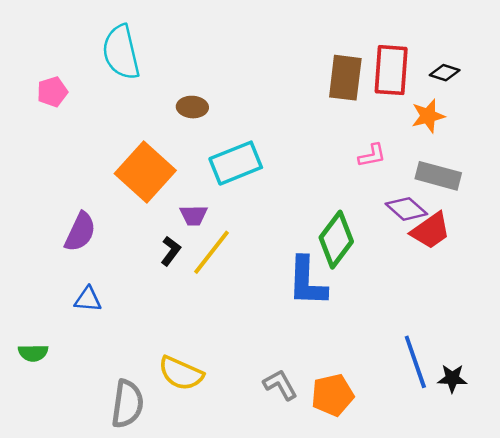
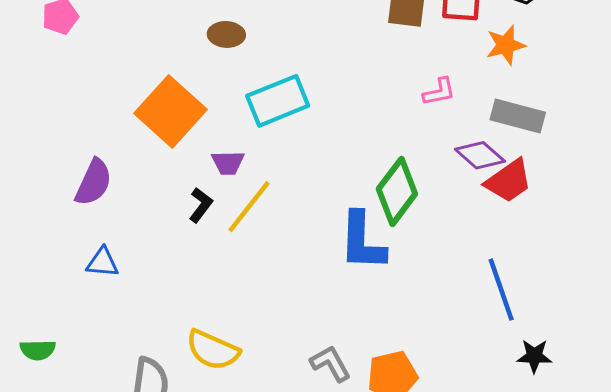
green semicircle: (33, 353) -> (38, 350), moved
blue line: (415, 362) -> (501, 290), moved

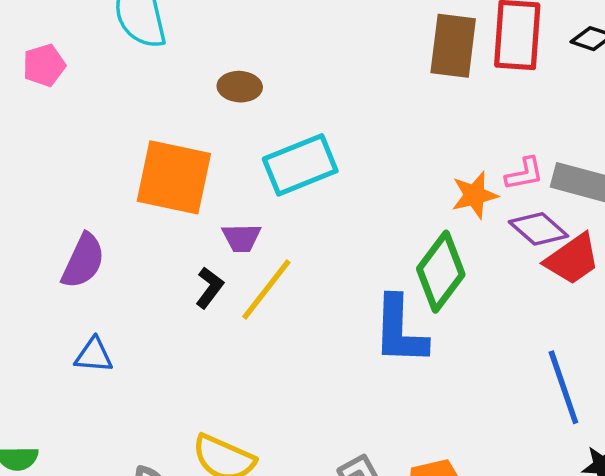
orange star: (506, 45) -> (475, 195), moved
pink L-shape: (439, 92) -> (524, 174), moved
orange square: (171, 111) -> (174, 177), turned -30

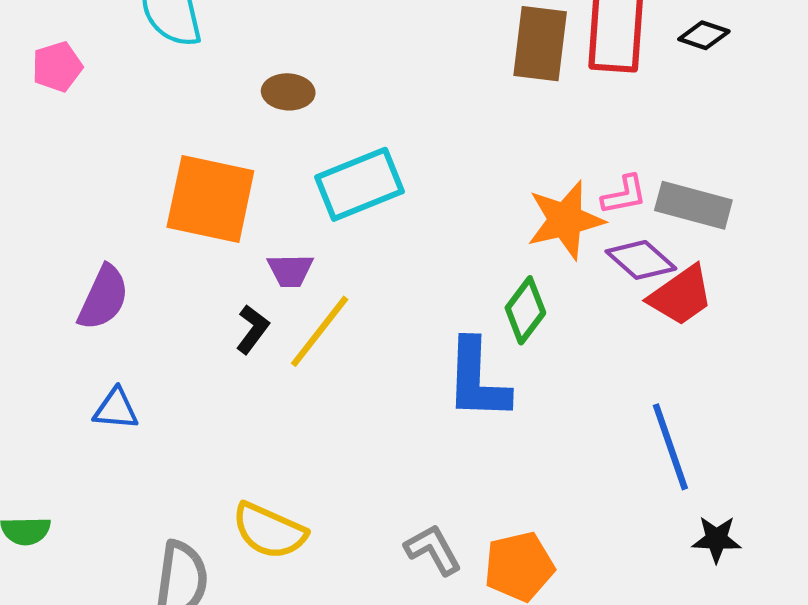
orange star: (475, 195) -> (565, 220), size x1.4
green diamond: (441, 272) -> (525, 310), size x0.7

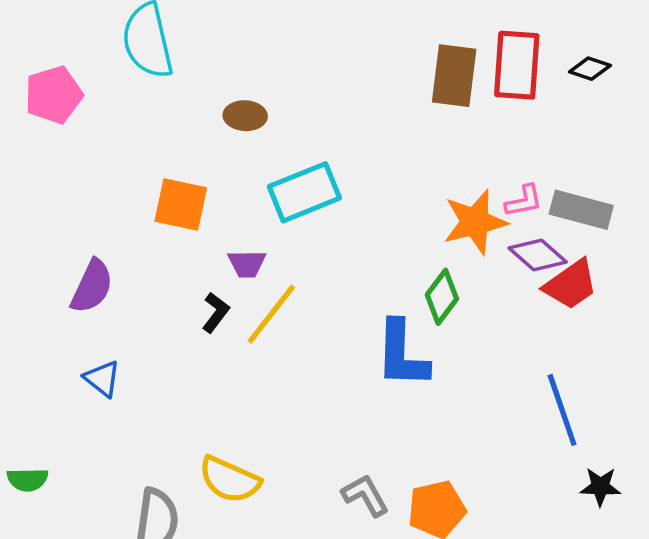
pink pentagon: (57, 67) -> (54, 95), size x1.4
orange square: (210, 199) -> (181, 204), size x0.7
blue triangle: (116, 409) -> (102, 379), turned 33

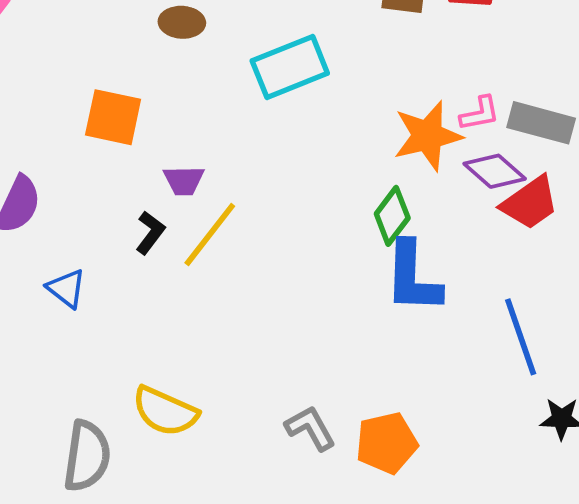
cyan rectangle: (304, 192) -> (290, 67), moved
blue L-shape: (402, 354) -> (413, 277), moved
blue triangle: (102, 379) -> (66, 288), moved

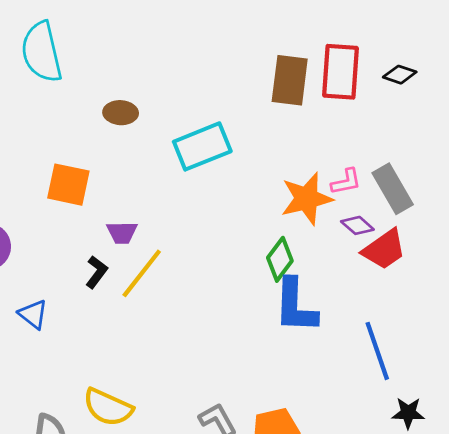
gray rectangle: (541, 123) -> (393, 189), turned 45
purple diamond: (495, 171) -> (357, 225), size x0.7

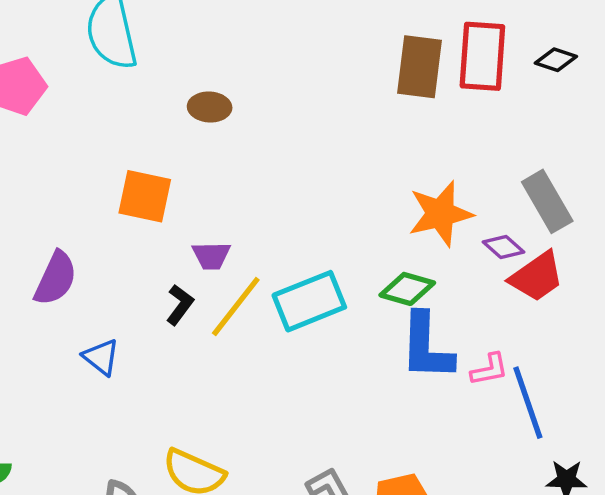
cyan rectangle: (202, 146) -> (309, 301), moved
pink L-shape: (346, 182) -> (489, 369), moved
green diamond: (280, 259) -> (407, 289), turned 69

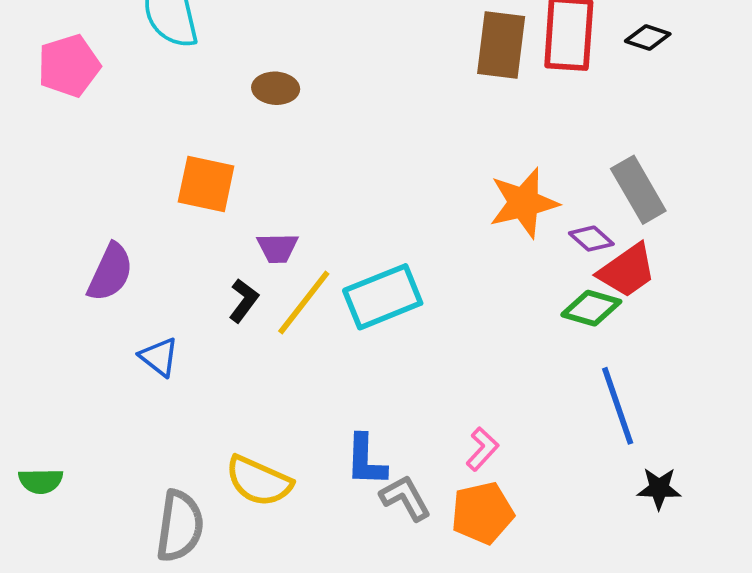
green diamond: (407, 289) -> (591, 308), moved
blue L-shape: (426, 347) -> (366, 460), moved, size x0.7
pink L-shape: (489, 369) -> (482, 449), moved, turned -36

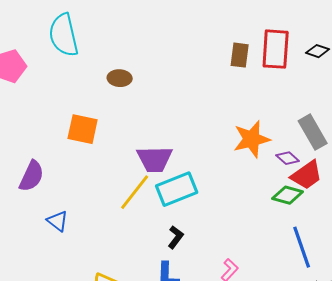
brown rectangle: (501, 45) -> (240, 55), size x0.7
purple trapezoid: (277, 248) -> (155, 159), moved, size x1.6
black L-shape: (244, 301) -> (176, 237), moved

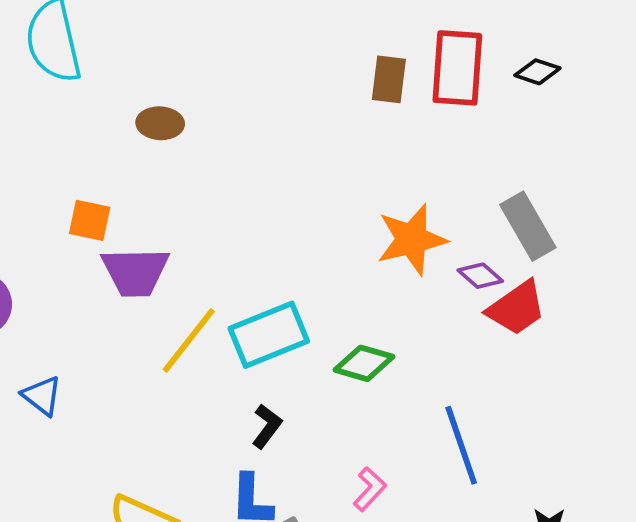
orange square: (83, 129) -> (90, 220), size x0.7
purple trapezoid: (155, 159) -> (135, 272), moved
green diamond: (288, 195) -> (364, 363), moved
blue line: (302, 247) -> (461, 445), moved

